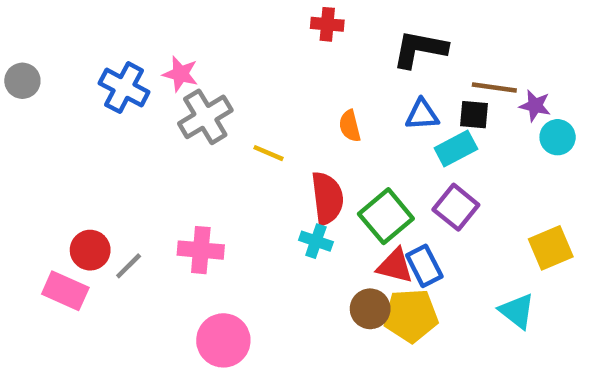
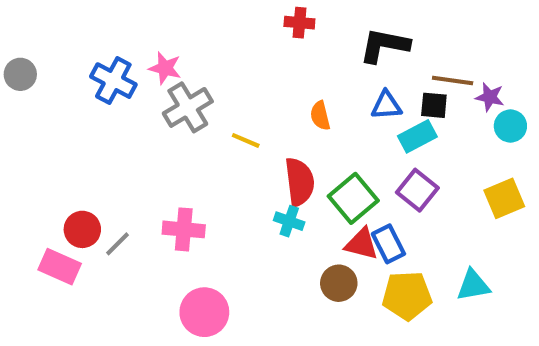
yellow square: (551, 248) -> (504, 198), moved
cyan triangle: (517, 311) -> (473, 285), turned -48
yellow pentagon: (411, 316) -> (407, 296), moved

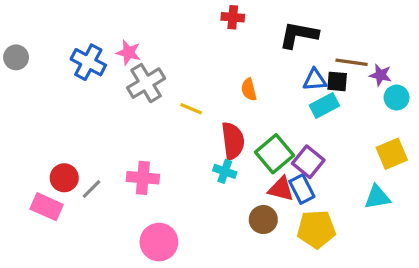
blue triangle: (386, 105) -> (315, 80), moved
purple square: (417, 190) -> (308, 162), moved
cyan triangle: (473, 285) -> (377, 197), moved

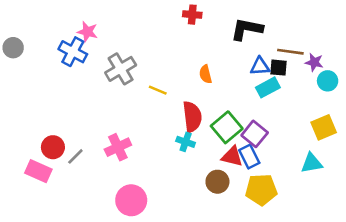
pink star: (128, 53) -> (87, 32), moved
pink cross: (143, 178) -> (118, 147), turned -30

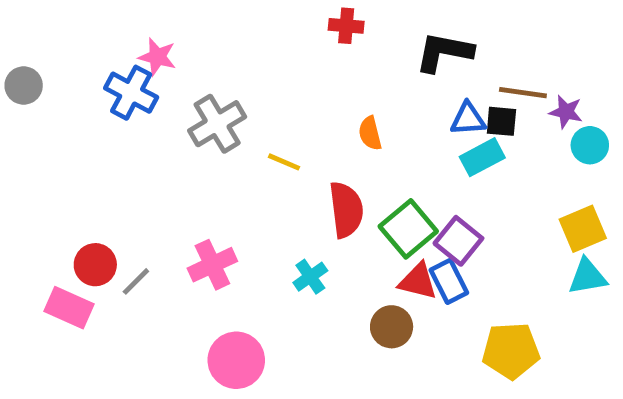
cyan cross: (186, 142) -> (310, 277), moved, turned 36
cyan triangle: (312, 163) -> (587, 277), moved
yellow pentagon: (261, 190) -> (511, 351), moved

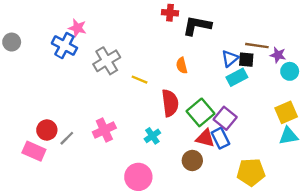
black L-shape: (444, 52) -> (197, 26), moved
blue triangle: (468, 119) -> (230, 58), turned -36
pink circle: (236, 360) -> (138, 177), moved

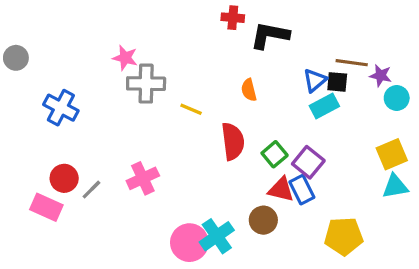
pink star: (77, 28) -> (125, 58), moved
blue cross: (64, 46) -> (61, 108), moved
gray cross: (107, 61) -> (146, 84), turned 32
green square: (201, 112) -> (275, 154), size x0.7
cyan cross: (152, 136) -> (217, 236), moved, size x1.5

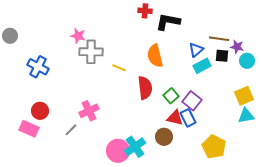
black square: (337, 82) -> (222, 56), moved
orange semicircle: (249, 90) -> (155, 56), size x1.6
gray line: (91, 190) -> (71, 130), moved
yellow pentagon: (344, 236) -> (214, 147), turned 30

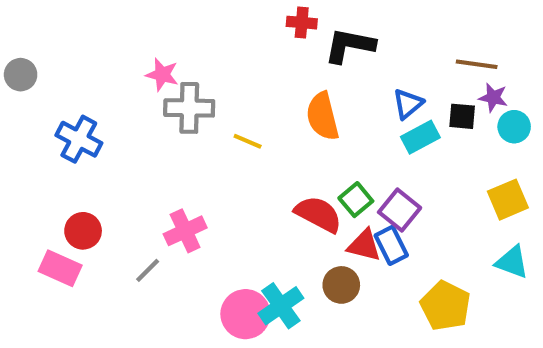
brown line: (219, 39) -> (477, 64), moved
red semicircle: (145, 88) -> (318, 214), moved, turned -55
cyan triangle: (246, 116) -> (512, 262), moved, turned 30

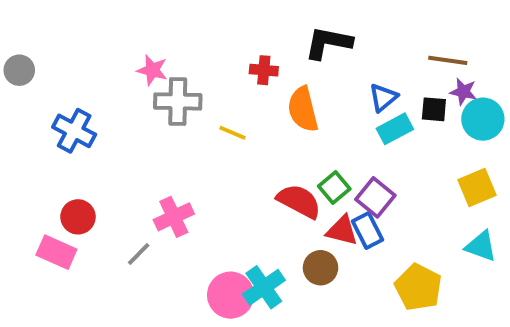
red cross: (302, 23) -> (264, 70), moved
cyan circle: (514, 127) -> (483, 119), size x1.4

